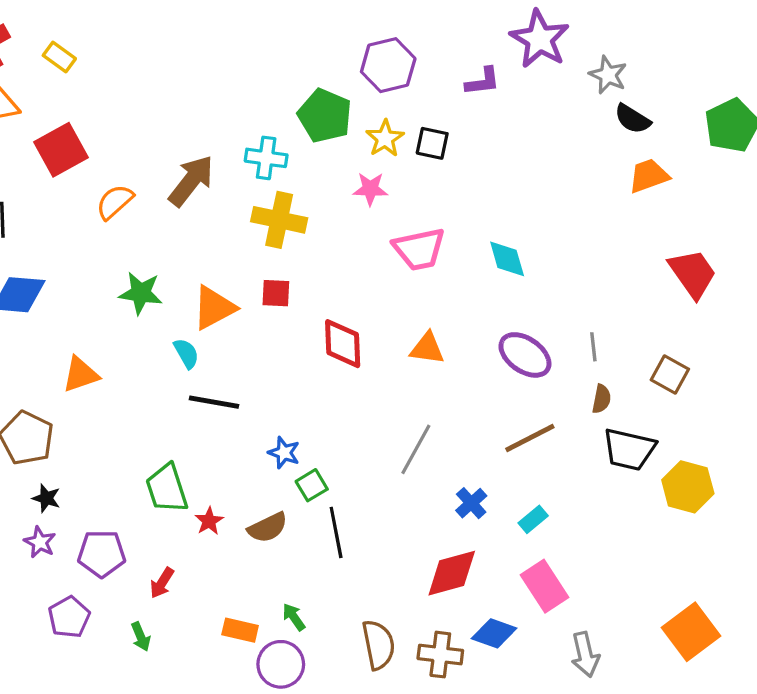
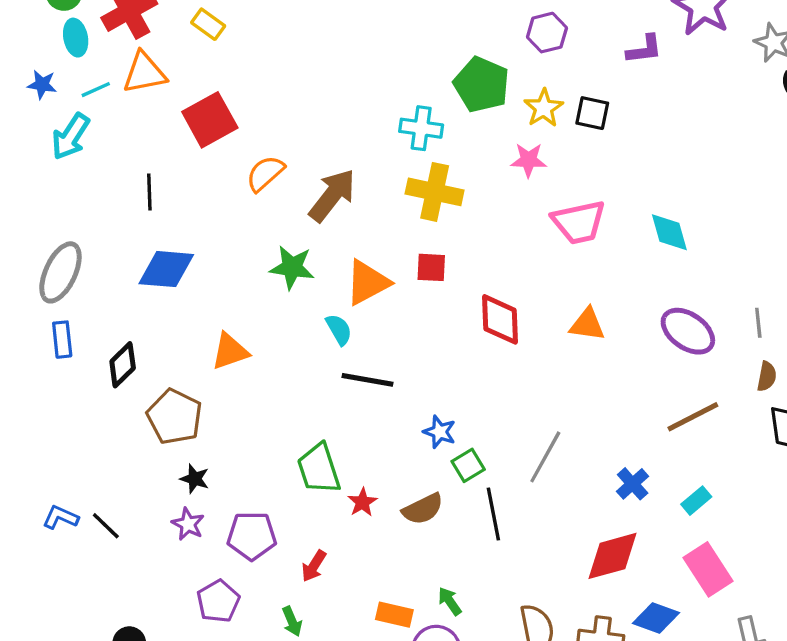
purple hexagon: (388, 65) -> (547, 33), size x0.7
brown arrow: (191, 181) -> (332, 195), moved
gray line: (416, 449) -> (545, 457), moved

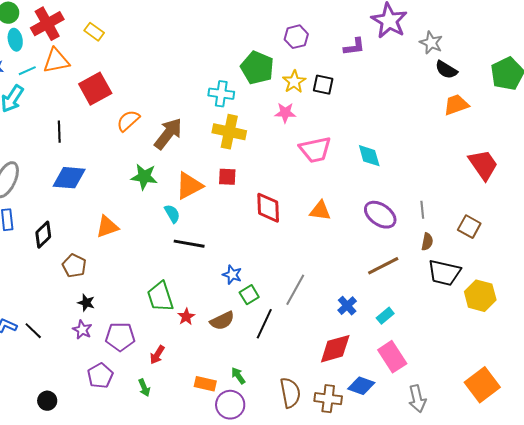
brown pentagon: (175, 417) -> (74, 266), size x0.7
black line: (493, 514) -> (264, 324), turned 36

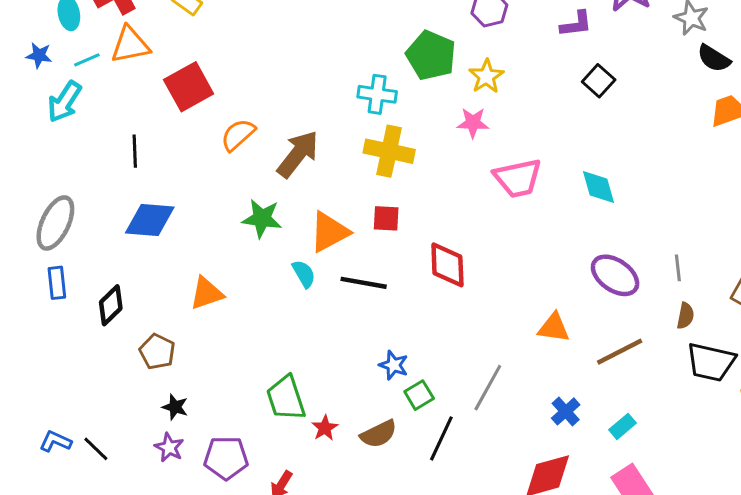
black square: (323, 85) -> (599, 81), moved, turned 30
orange triangle: (320, 211) -> (554, 328), moved
black line: (189, 244) -> (364, 283), moved

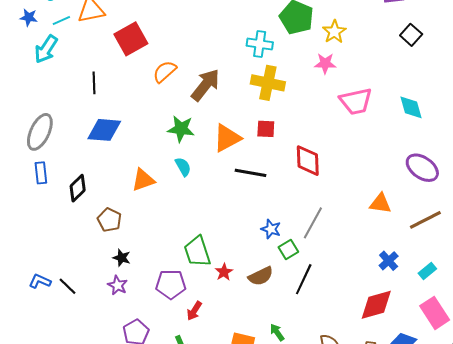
cyan semicircle: (304, 274) -> (183, 167), moved
gray line: (488, 388) -> (313, 223), moved
purple pentagon: (226, 458) -> (171, 284), moved

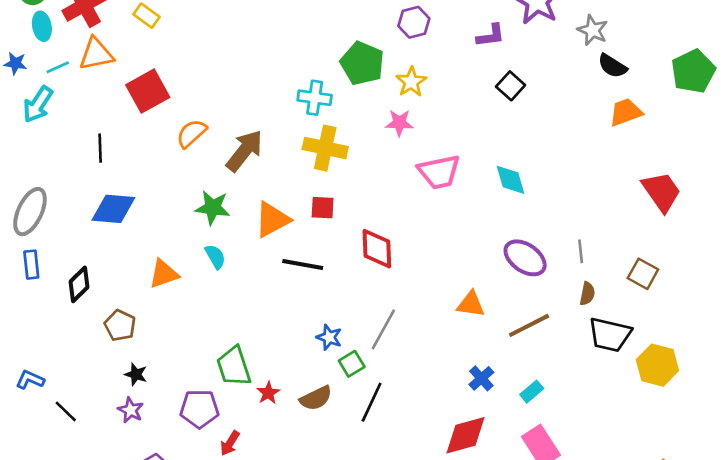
blue L-shape: (40, 281) -> (30, 380), moved

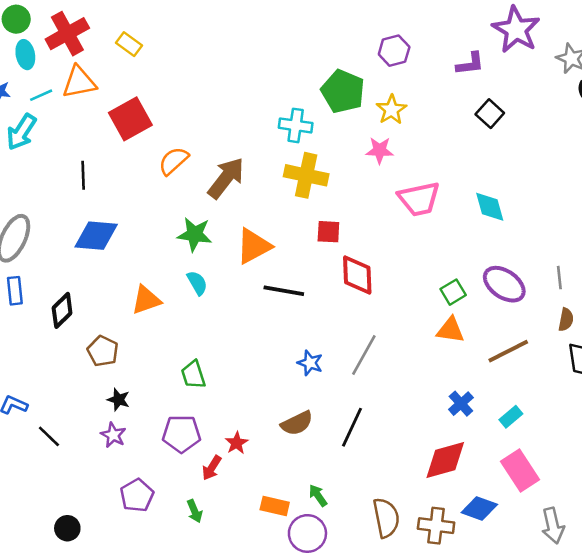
red square: (323, 208) -> (328, 232), moved
green square: (352, 364) -> (453, 292), moved
green trapezoid: (234, 366) -> (193, 375), moved, size x0.7
red star: (268, 393) -> (237, 443), moved

